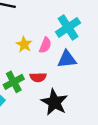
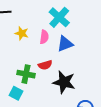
yellow star: (24, 44) -> (22, 33), moved
green cross: (14, 82) -> (26, 74), turned -36

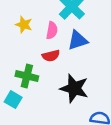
red semicircle: (45, 65) -> (51, 56), moved

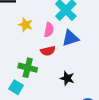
black star: (74, 88) -> (67, 78), size x0.6

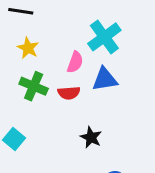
yellow star: (26, 25) -> (28, 48), moved
green cross: (28, 68) -> (34, 86), moved

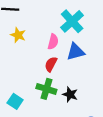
green cross: (34, 86) -> (46, 89), moved
red semicircle: (69, 93) -> (51, 64), turned 128

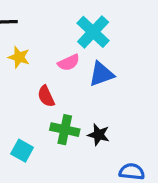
pink semicircle: (53, 42) -> (69, 63), turned 56
red semicircle: (51, 64) -> (46, 96), moved, turned -48

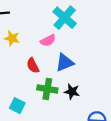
blue triangle: (101, 74) -> (65, 63), moved

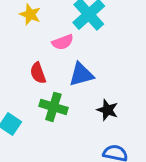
yellow star: (12, 38) -> (30, 14), moved
black star: (72, 92) -> (107, 110), moved

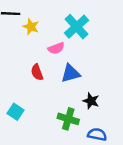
green cross: (53, 107) -> (68, 119), moved

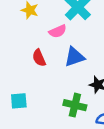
cyan square: (16, 112) -> (19, 101), turned -35

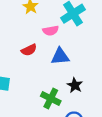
red semicircle: (39, 58) -> (29, 50), turned -105

